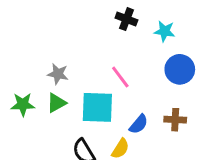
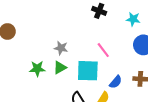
black cross: (126, 19) -> (99, 11), moved

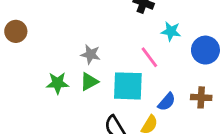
cyan star: (133, 19) -> (171, 31), moved

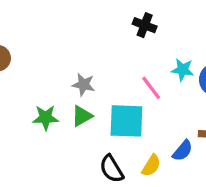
cyan star: (171, 31) -> (183, 70), moved
blue semicircle: (167, 102) -> (183, 151), moved

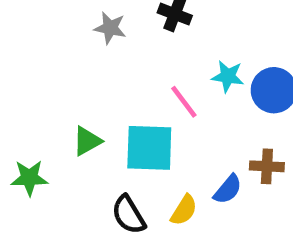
gray star: (83, 85) -> (110, 28), moved
green star: (46, 118) -> (29, 178), moved

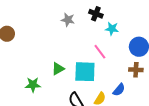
cyan star: (228, 76) -> (112, 29), moved
brown cross: (267, 166) -> (136, 70), moved

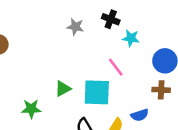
blue semicircle: (119, 90) -> (140, 115), turned 32

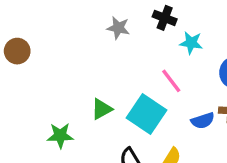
cyan square: (97, 92) -> (146, 114), turned 32
blue semicircle: (140, 115) -> (203, 121), moved

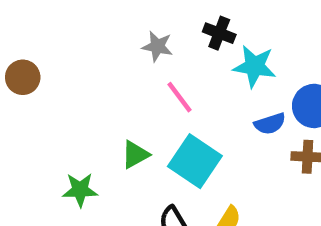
cyan star: (191, 43) -> (254, 66), size x1.4
pink line: (171, 81) -> (179, 97), moved
blue semicircle: (203, 121) -> (270, 124), moved

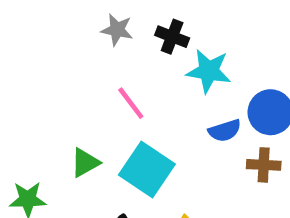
gray star: (157, 46) -> (117, 30), moved

